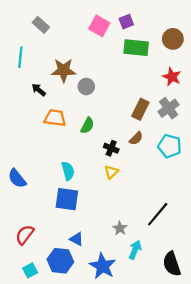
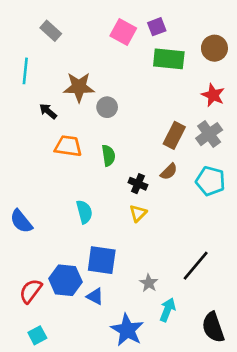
green semicircle: (87, 125) -> (108, 155), turned -35
blue square: (67, 199) -> (102, 260), moved
blue hexagon: (60, 261) -> (65, 280), moved

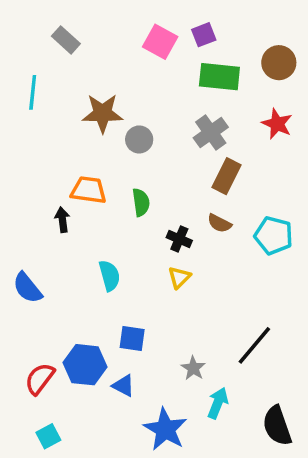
black arrow: (48, 111) -> (62, 220), moved, turned 42
gray cross: (209, 134) -> (211, 132), moved
brown semicircle: (169, 172) -> (219, 223), turned 72
blue square: (102, 260) -> (132, 338), size x0.7

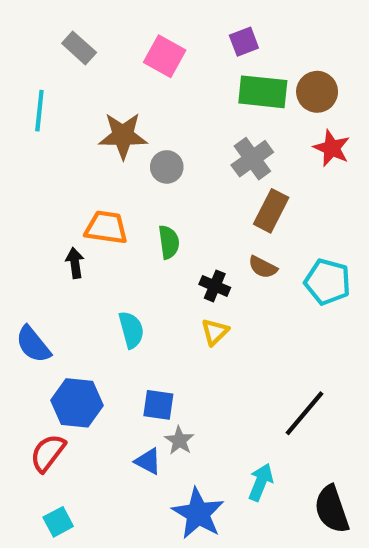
pink square: (160, 42) -> (165, 56), moved
brown circle: (279, 63) -> (317, 92), moved
blue hexagon: (85, 365) -> (77, 403), moved
gray star: (193, 368) -> (179, 440), moved

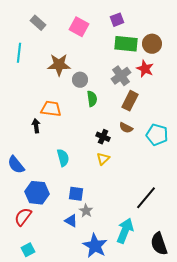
red star: (332, 148) -> (145, 69), moved
green semicircle: (169, 242) -> (92, 99), moved
cyan arrow: (261, 482) -> (125, 231), size x1.4

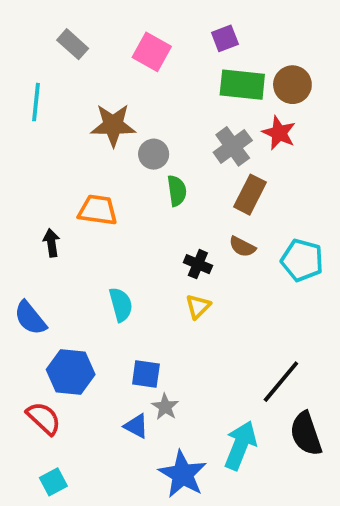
black arrow: (36, 126) -> (51, 243), moved
red semicircle: (23, 217) -> (44, 418), turned 96
black semicircle: (159, 244) -> (306, 434), moved

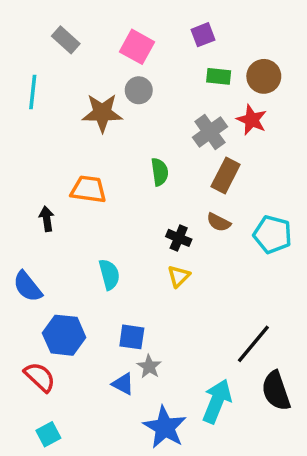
green rectangle: (242, 85) -> (219, 76), size x0.6
gray circle: (154, 154) -> (139, 90), moved

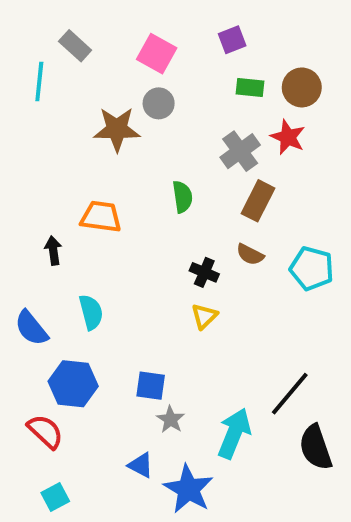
cyan line: (33, 92) -> (39, 82), moved
cyan semicircle: (109, 274) -> (91, 312), moved
blue triangle: (123, 384) -> (141, 465), moved
cyan arrow: (217, 401) -> (234, 433), moved

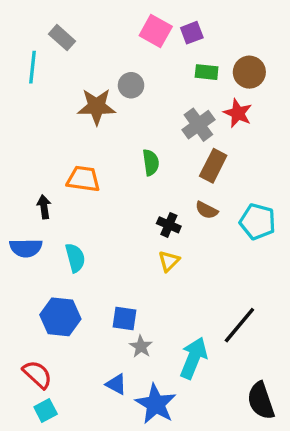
pink square: (157, 54) -> (156, 31), moved
blue semicircle: (31, 328) -> (26, 248), moved, turned -52
red semicircle: (45, 431) -> (37, 374), moved
black semicircle: (316, 447) -> (261, 401), moved

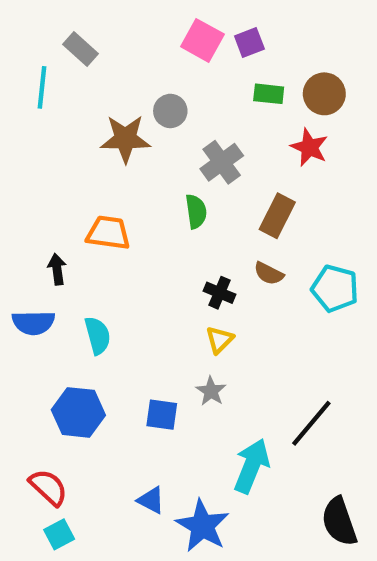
gray cross: (198, 125) -> (222, 162), moved
gray star: (141, 346) -> (211, 391), moved

